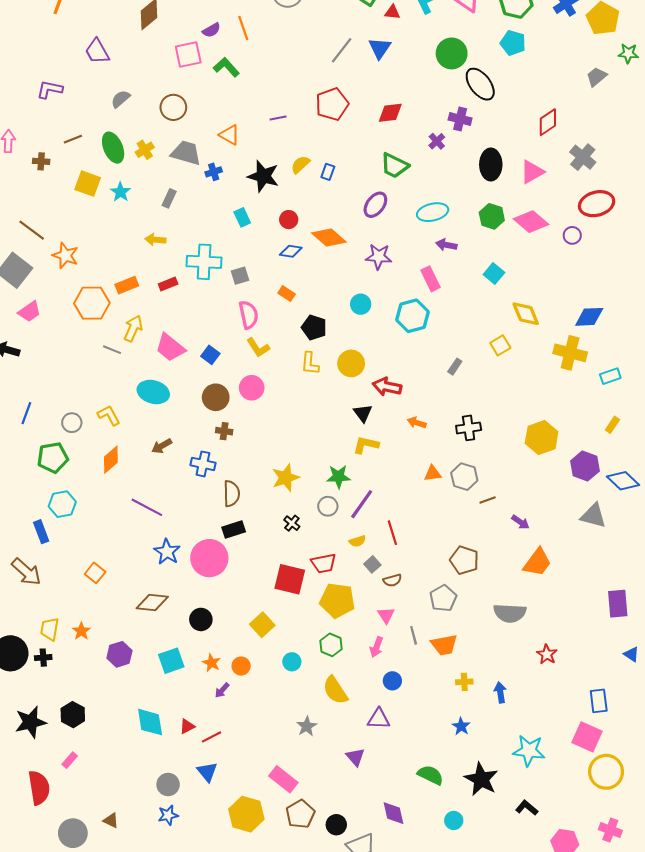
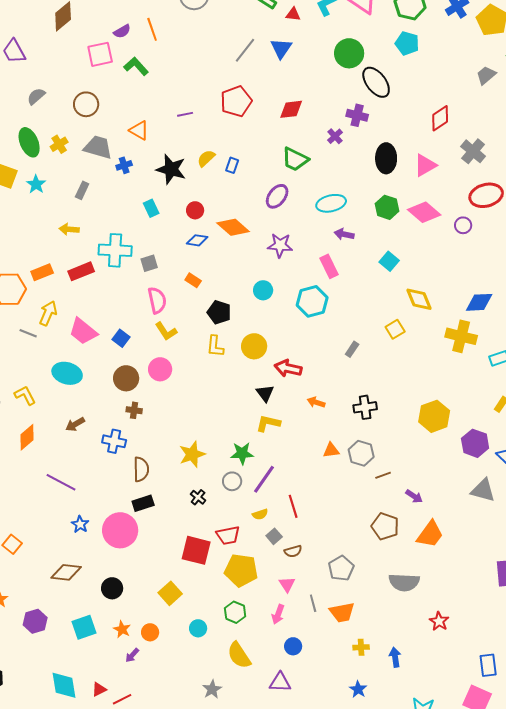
red rectangle: (168, 284) -> (81, 271), size x1.4
blue star: (167, 552) -> (80, 524), size x0.7
brown pentagon: (464, 560) -> (385, 526), moved

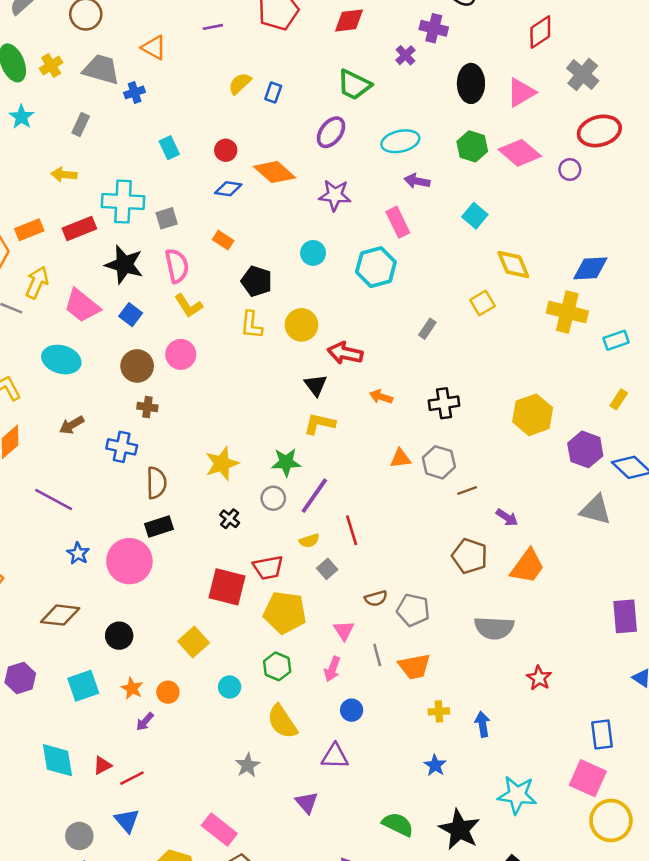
black star: (171, 169) -> (124, 265), moved
brown semicircle: (293, 551) -> (376, 598), moved
gray pentagon: (341, 568) -> (413, 610), turned -30

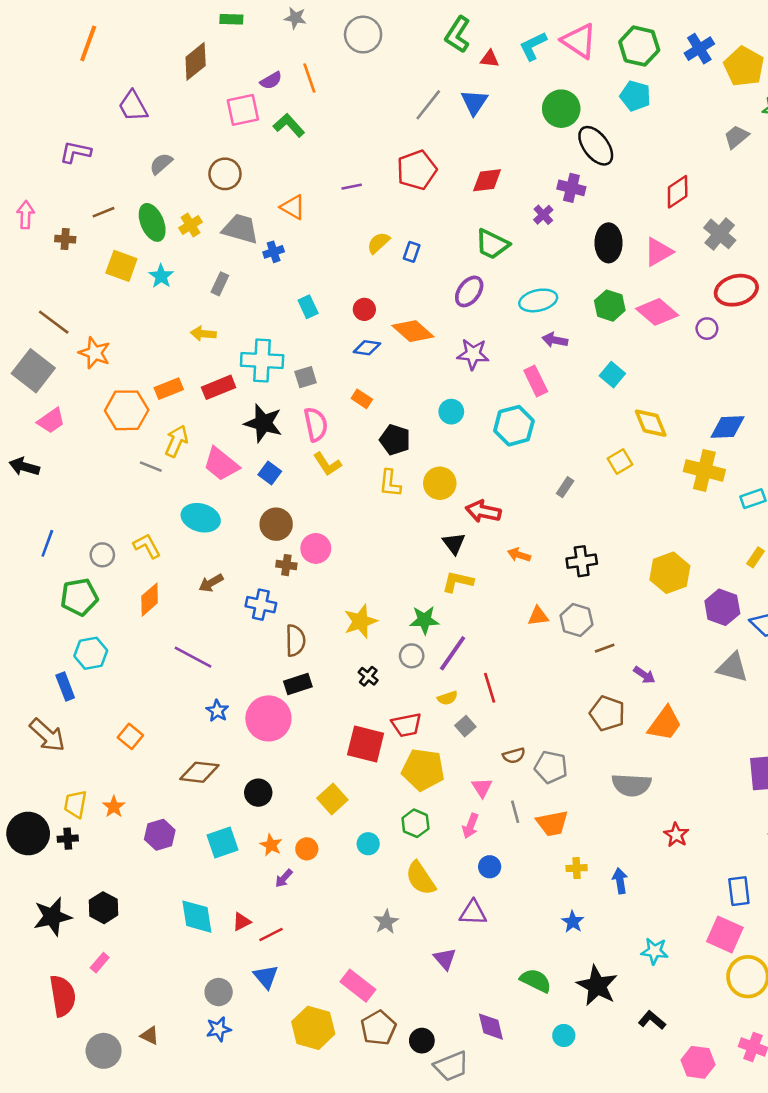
pink circle: (181, 354) -> (316, 548), moved
cyan star: (517, 795) -> (655, 951), size x0.7

